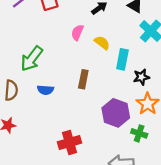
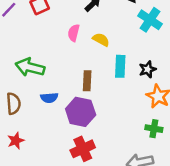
green arrow: (32, 59) -> (30, 67), turned 76
cyan rectangle: (122, 59) -> (120, 66), moved
purple hexagon: (116, 113) -> (81, 112), moved

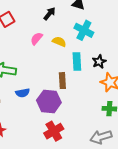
cyan cross: (150, 20) -> (84, 30), moved
pink semicircle: (74, 33) -> (37, 39), turned 32
brown rectangle: (87, 81) -> (62, 81), moved

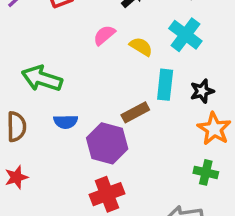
brown rectangle: (62, 81) -> (135, 112), turned 56

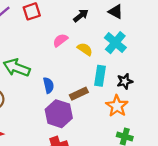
blue semicircle: (66, 122) -> (49, 85), moved, turned -105
orange star: (214, 129) -> (117, 106), moved

